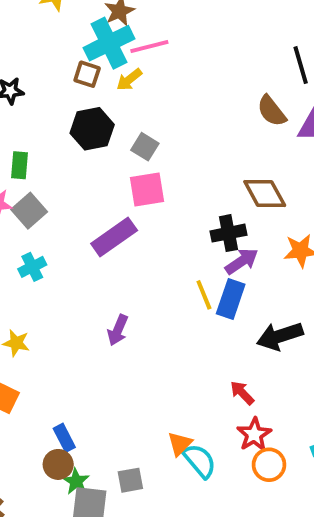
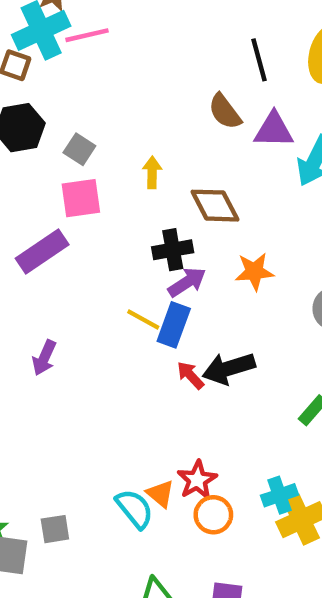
yellow arrow: (129, 80) -> (152, 172), moved, turned 128
yellow line: (204, 295) -> (143, 320), turned -40
red arrow: (242, 393) -> (190, 375), moved
orange triangle: (180, 444) -> (160, 494), moved, turned -36

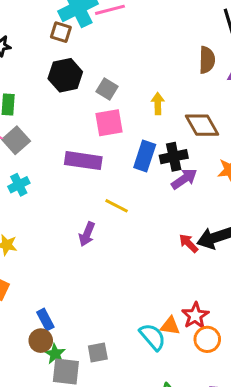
brown semicircle: (225, 112) -> (207, 60), turned -140
purple rectangle: (42, 251) -> (83, 161), turned 44
yellow line: (143, 320) -> (117, 206), moved
blue rectangle: (174, 325) -> (145, 156), moved
orange triangle: (160, 494) -> (170, 326), turned -30

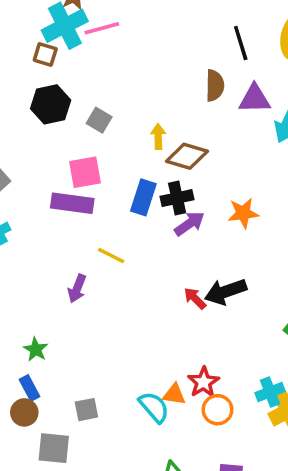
pink square: (109, 123) -> (85, 172), moved
brown diamond: (202, 125) -> (187, 156), moved, turned -44
gray square: (98, 353) -> (86, 410), moved
green star: (55, 354) -> (36, 349), moved

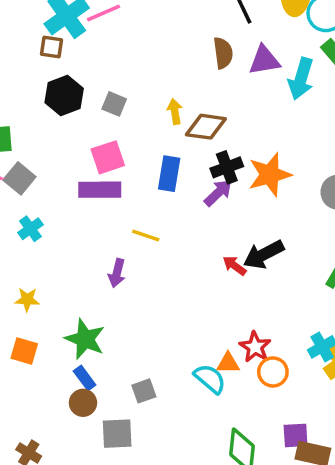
black cross: (177, 198) -> (227, 167), moved
orange star: (243, 213) -> (270, 175), size x1.4
green star: (36, 349) -> (85, 339), size x1.6

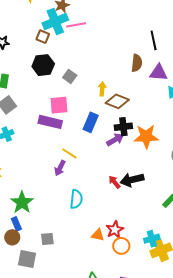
purple arrow: (117, 273) -> (60, 168), moved
cyan semicircle: (210, 379) -> (76, 199), moved, turned 42

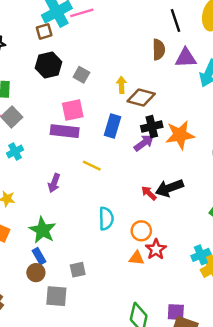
brown square: (43, 37) -> (44, 31), turned -32
purple arrow: (60, 168) -> (54, 183), moved
orange circle: (121, 246) -> (141, 231), moved

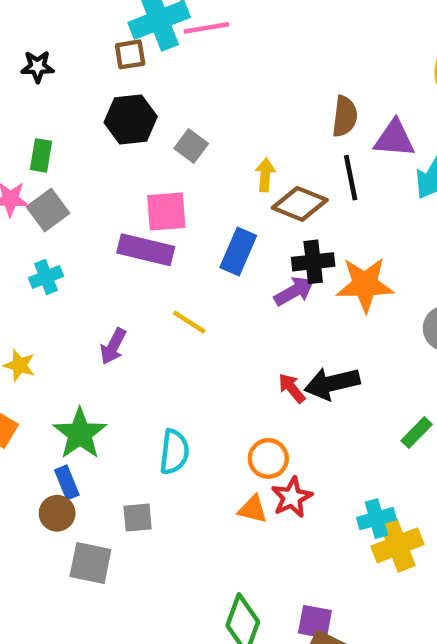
black line: (175, 21) -> (351, 178), moved
cyan semicircle: (106, 219) -> (174, 452), moved

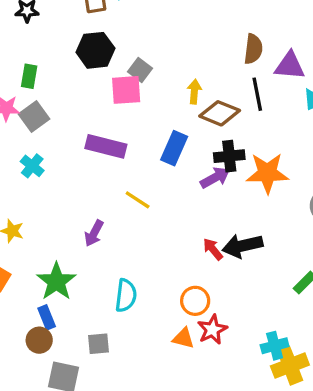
pink square: (166, 211) -> (126, 90), moved
cyan cross: (46, 277) -> (32, 166), turned -30
purple arrow: (113, 346) -> (94, 233), moved

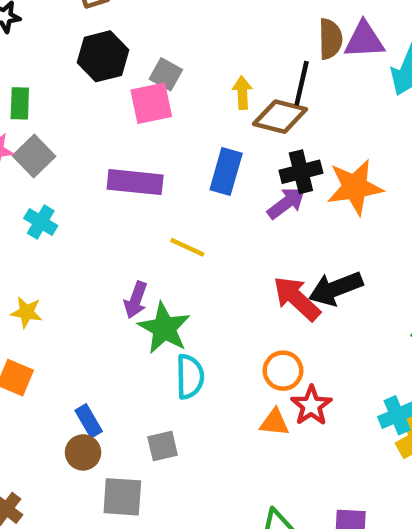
brown semicircle: (253, 49) -> (330, 39), moved
black line: (257, 94) -> (302, 83), moved, turned 32
red arrow: (213, 249) -> (297, 299), size x1.6
green star: (56, 282) -> (164, 328), moved

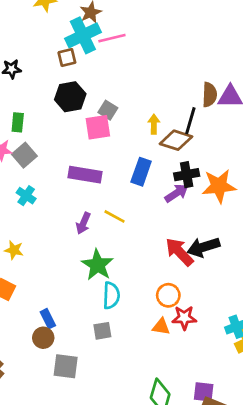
purple arrow: (136, 300) -> (83, 223), moved
red star: (311, 406) -> (184, 318), turned 30
gray square: (163, 446) -> (102, 331), moved

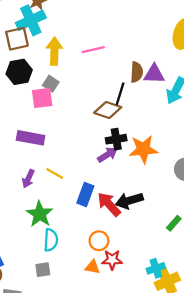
pink line: (112, 38) -> (93, 50), moved
brown square: (67, 58) -> (17, 39), size x1.5
yellow arrow: (154, 124) -> (54, 51), moved, size x1.6
blue rectangle: (141, 172) -> (85, 195), moved

